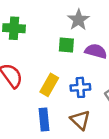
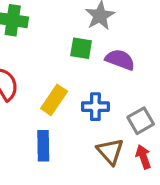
brown triangle: (80, 120) -> (110, 151), moved

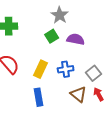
green square: (81, 48) -> (52, 36), turned -32

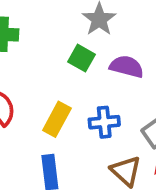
green square: (52, 36) -> (82, 58), turned -32

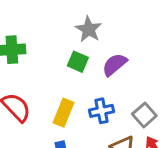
purple semicircle: (127, 67) -> (115, 65), turned -48

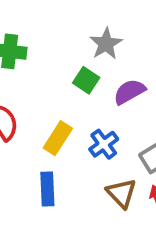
blue cross: (102, 111) -> (104, 144), turned -35

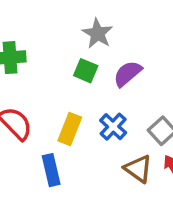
blue rectangle: (47, 189) -> (51, 170), moved

